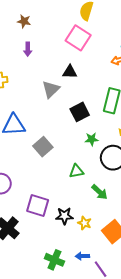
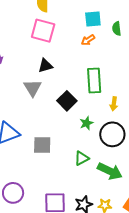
gray square: (43, 147) -> (42, 145), turned -30
green arrow: (99, 192) -> (110, 171), size x1.4

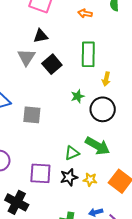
orange arrow: (88, 40) -> (85, 13), turned 40
black square: (67, 101) -> (52, 64), moved
green triangle: (82, 158) -> (72, 153), moved

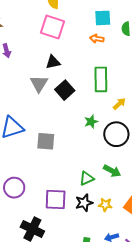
yellow arrow: (106, 79) -> (119, 104), turned -144
green arrow: (97, 146) -> (112, 171), size x0.7

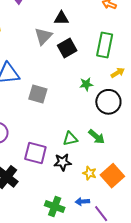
yellow star: (105, 205) -> (90, 173), moved

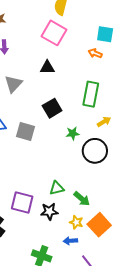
gray triangle: (43, 36) -> (13, 84), moved
black square: (67, 48) -> (52, 108), moved
gray square: (38, 94) -> (26, 131), moved
green arrow: (97, 137) -> (82, 199), moved
blue arrow: (82, 202) -> (70, 241), moved

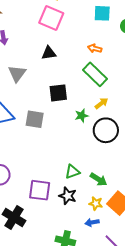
orange arrow: (95, 53) -> (95, 48), moved
green rectangle: (91, 94) -> (95, 74), turned -50
black square: (52, 108) -> (58, 93), turned 30
yellow arrow: (104, 122) -> (101, 103), moved
black star: (49, 211) -> (68, 196), turned 30

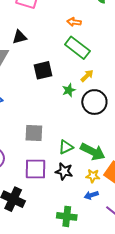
black triangle: (49, 53) -> (20, 37), moved
gray square: (35, 119) -> (34, 133), moved
green arrow: (98, 179) -> (93, 152), size x1.4

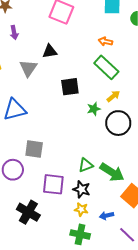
gray square: (34, 133) -> (34, 149), moved
yellow star: (93, 176) -> (81, 209), moved

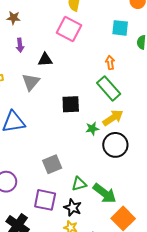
orange arrow: (105, 41) -> (110, 62), turned 64
black triangle: (50, 51) -> (45, 60), moved
yellow arrow: (113, 96) -> (113, 118), size x1.5
gray square: (34, 149) -> (52, 164), moved, turned -36

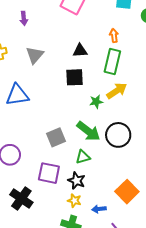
black triangle: (45, 60) -> (80, 51), moved
green rectangle: (109, 88) -> (112, 62), turned 55
black circle: (115, 145) -> (118, 135), moved
green arrow: (105, 193) -> (88, 131), moved

